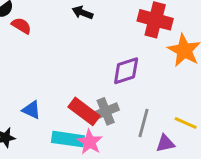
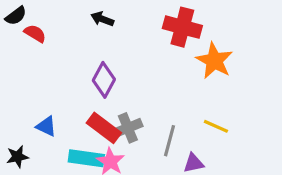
purple diamond: (126, 71) -> (104, 80), moved, turned -44
yellow line: (186, 123) -> (216, 126), moved

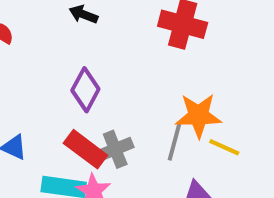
orange star: (214, 61) -> (198, 116), moved, turned -30
gray line: (170, 141) -> (175, 141), moved

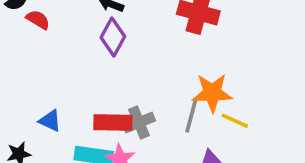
purple diamond: (85, 90) -> (113, 37), moved
red rectangle: (85, 149) -> (113, 122), turned -36

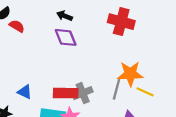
purple diamond: (113, 37) -> (66, 37), turned -50

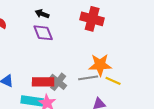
gray line: (117, 89) -> (88, 78), turned 66
gray cross: (83, 93) -> (58, 82), turned -30

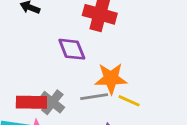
purple diamond: (43, 33) -> (72, 49), moved

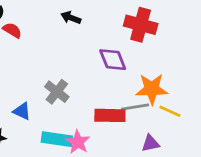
red rectangle: (31, 102) -> (110, 115), moved
gray cross: (52, 102) -> (57, 92), moved

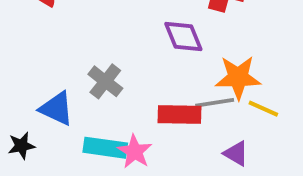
blue triangle: (22, 111) -> (57, 109), size x1.4
purple triangle: (150, 143) -> (236, 153), turned 42

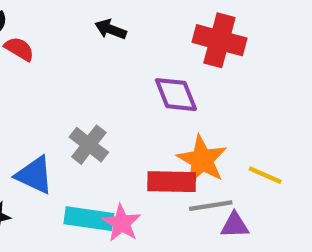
orange star: (238, 77) -> (202, 160), moved, turned 30
gray line: (215, 103) -> (211, 206), moved
purple triangle: (236, 153) -> (235, 225), turned -32

